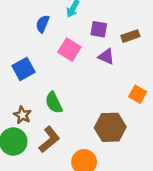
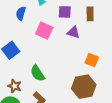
brown rectangle: (130, 36) -> (90, 14), turned -64
orange square: (138, 94) -> (92, 60), moved

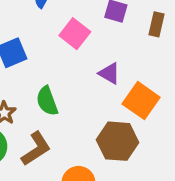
purple triangle: (73, 32) -> (109, 73), moved
orange square: (92, 60) -> (141, 101), size x1.5

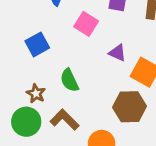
brown L-shape: (36, 149) -> (65, 120), turned -96

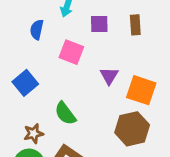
purple triangle: (117, 53) -> (109, 76), turned 48
brown star: (36, 94) -> (33, 134), turned -30

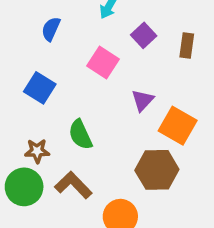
purple square: (99, 24) -> (144, 35), turned 36
blue semicircle: (37, 30) -> (51, 29), moved
blue square: (25, 83) -> (40, 88), turned -30

